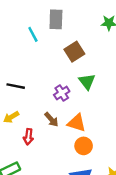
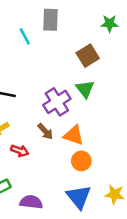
brown square: (74, 52) -> (88, 56), moved
purple cross: (62, 93) -> (57, 102), size x1.5
red arrow: (28, 137) -> (20, 151), turned -77

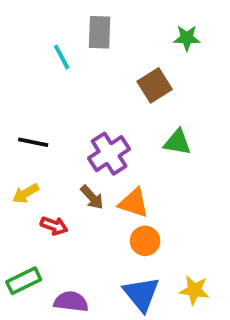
green triangle: (85, 89) -> (177, 142), moved, turned -42

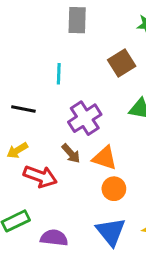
cyan line: (62, 57) -> (59, 74), moved, turned 30
red arrow: (54, 226) -> (40, 176), size x1.5

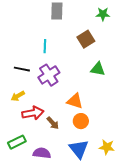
purple cross: (85, 118) -> (49, 75), moved
brown arrow: (71, 153) -> (53, 123), moved
red arrow: (40, 176) -> (33, 113), turned -30

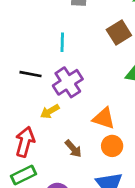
yellow arrow: (18, 96) -> (50, 111), moved
red arrow: (33, 113) -> (25, 142), moved, turned -65

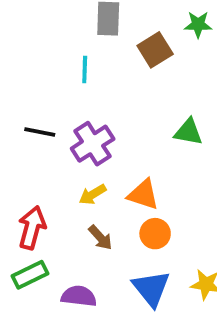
brown square: (119, 33) -> (155, 50), moved
cyan line: (62, 42) -> (85, 69), moved
yellow arrow: (50, 111) -> (93, 195), moved

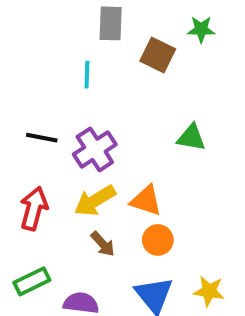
brown square: (155, 50) -> (158, 55), turned -32
yellow arrow: (93, 195) -> (95, 201), size x1.5
red arrow: (32, 228) -> (34, 208), moved

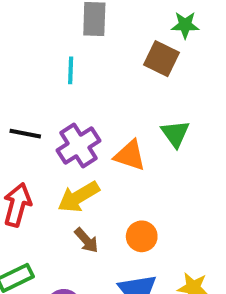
brown square: (158, 55) -> (161, 59), moved
green triangle: (191, 138) -> (175, 134), turned 44
orange triangle: (146, 201) -> (130, 155), moved

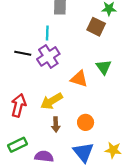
black line: (25, 134) -> (23, 53), moved
purple cross: (78, 145) -> (48, 56), moved
brown arrow: (86, 240) -> (56, 125), turned 40

